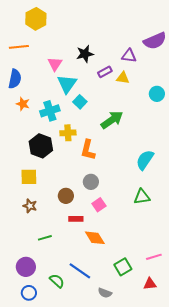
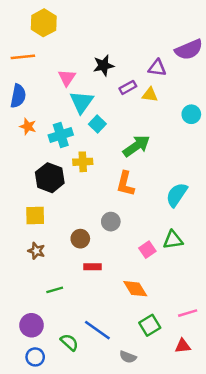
orange L-shape: (88, 150) -> (125, 184), moved
pink square: (99, 205) -> (147, 250), moved
orange diamond: (95, 238) -> (135, 289), moved

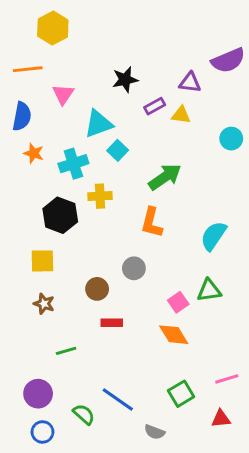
pink triangle: (67, 78) -> (63, 94), moved
cyan triangle: (82, 102) -> (99, 124), turned 35
orange diamond: (135, 289) -> (174, 335), moved

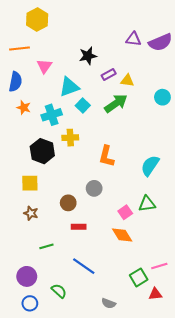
purple triangle: (190, 83) -> (133, 39), moved
green arrow: (165, 177) -> (116, 103), moved
green square: (181, 394) -> (139, 277), moved
blue line: (118, 400) -> (84, 266), moved

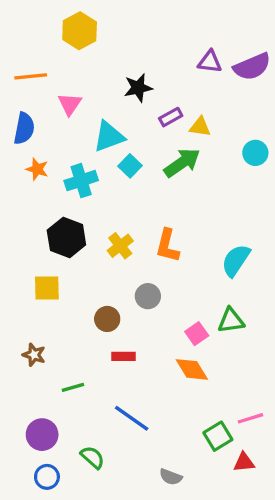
yellow hexagon: (37, 20) -> (80, 31), moved
yellow cross: (70, 138) -> (120, 246), moved, turned -35
brown star: (31, 213) -> (34, 355), moved

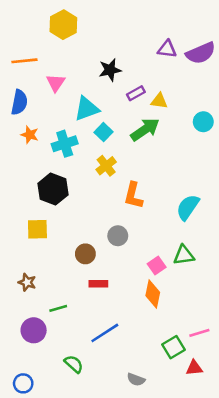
yellow cross: (120, 246) -> (106, 166), moved
orange diamond: (192, 369) -> (153, 294), turned 44
blue line: (132, 418) -> (105, 333), turned -68
purple circle: (42, 435) -> (34, 330), moved
blue circle: (47, 477) -> (23, 383), moved

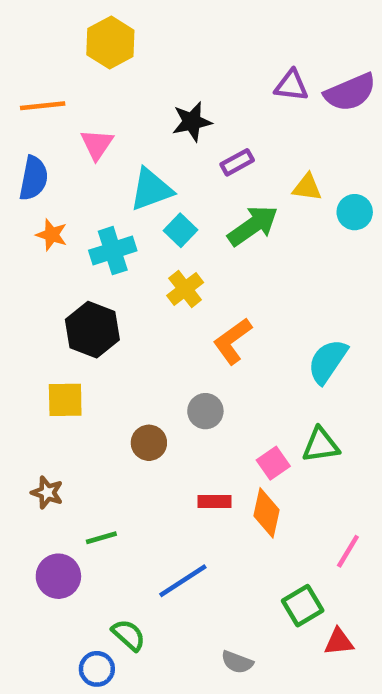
yellow triangle: (159, 101) -> (307, 187), moved
orange L-shape: (133, 196) -> (233, 341), turned 40
red rectangle: (98, 284) -> (214, 502), moved
pink line: (199, 333) -> (348, 551), moved, turned -42
blue circle: (23, 383) -> (97, 669), moved

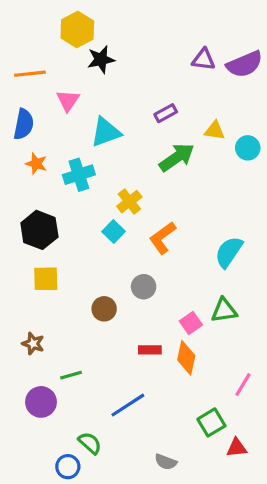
black star: (192, 122) -> (101, 59), moved
cyan square: (181, 230) -> (114, 232), moved
black hexagon: (92, 330) -> (39, 230), moved

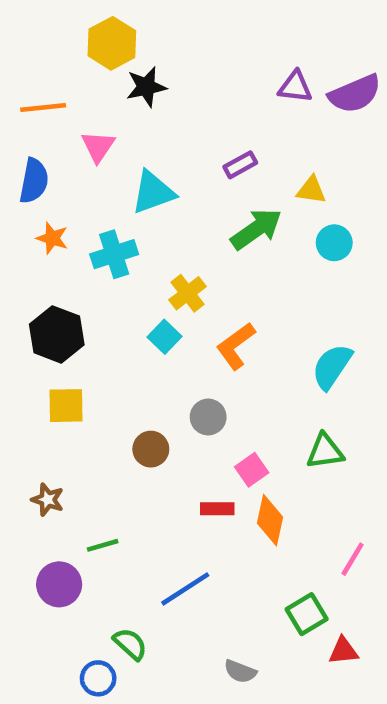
cyan circle: (248, 148) -> (334, 243), moved
pink square: (191, 323) -> (252, 470), moved

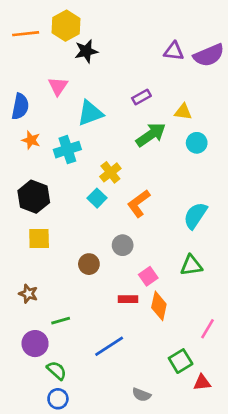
orange line: (43, 108) -> (26, 34), moved
green semicircle: (130, 644) -> (57, 370), moved

